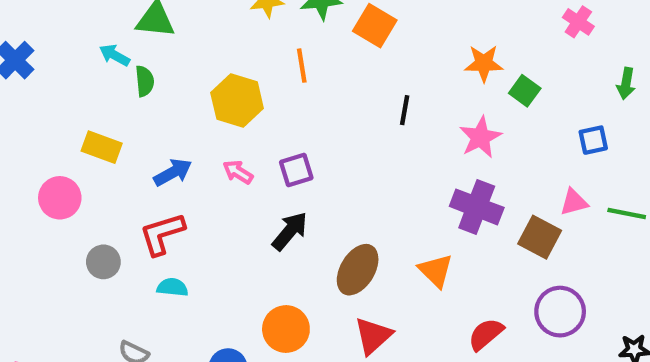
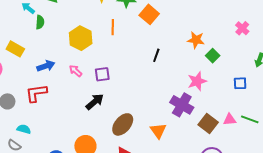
pink star: (480, 137) -> (197, 81), moved
pink triangle: (574, 202) -> (230, 119), moved
cyan semicircle: (172, 287) -> (24, 129), moved

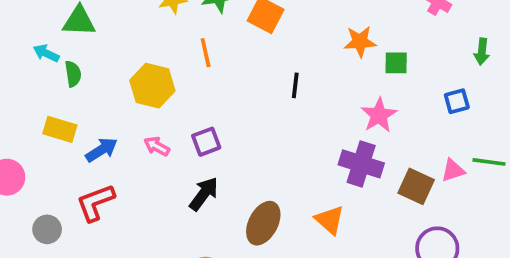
yellow rectangle: (15, 49) -> (60, 129), moved
green square: (213, 56) -> (396, 63), turned -32

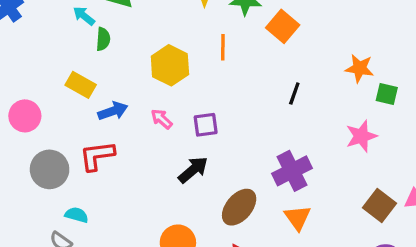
purple cross: (361, 164) -> (292, 171), moved, turned 33
gray circle: (47, 229) -> (50, 169), size x1.5

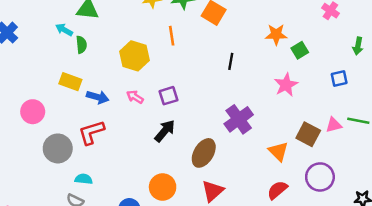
green square: (387, 94) -> (300, 50), turned -35
blue arrow: (113, 111) -> (98, 97), turned 45
orange triangle: (297, 218) -> (278, 151), moved

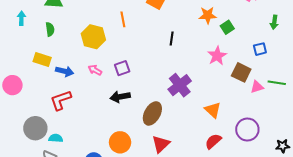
cyan arrow: (64, 30) -> (21, 18), moved, turned 64
black arrow: (165, 131) -> (120, 97), turned -138
brown square: (308, 134) -> (241, 72), moved
gray circle: (58, 148) -> (35, 128), moved

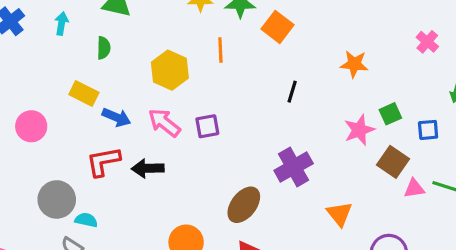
green square: (227, 27) -> (390, 114), moved
pink arrow: (95, 70) -> (164, 123), size x1.5
black arrow: (120, 97) -> (148, 168), moved

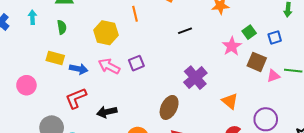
black line: (292, 92) -> (185, 31), turned 64
black arrow: (148, 168) -> (107, 112), moved

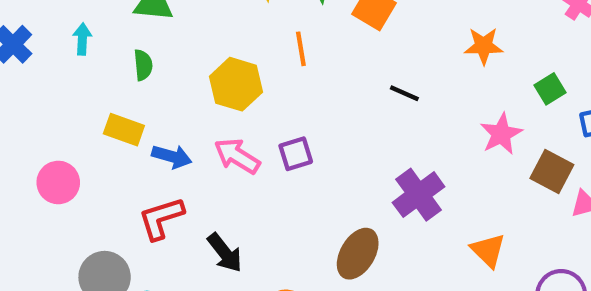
black line: (185, 31) -> (404, 93), turned 40
green square: (249, 32) -> (550, 89), moved
black arrow: (107, 112) -> (225, 253), turned -120

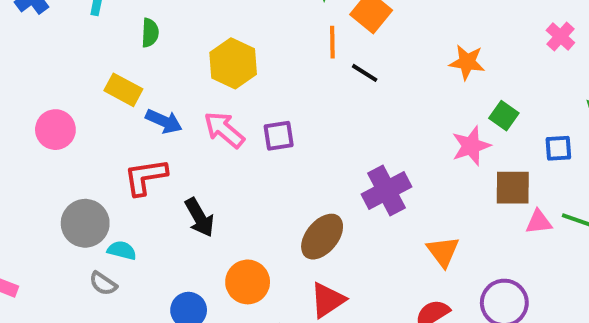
orange line: (301, 49) -> (332, 42), moved
green square: (550, 89) -> (504, 116), moved, turned -32
black line: (404, 93) -> (365, 73), moved
brown square: (552, 172) -> (513, 188), turned -36

